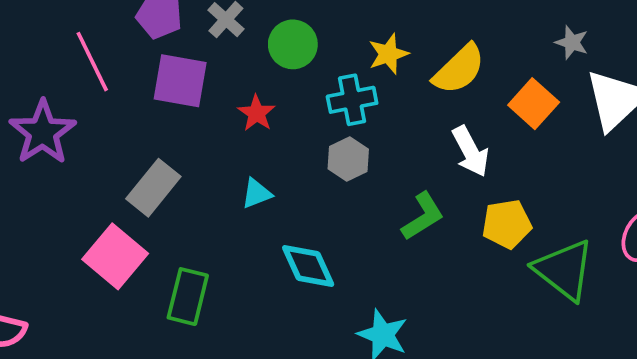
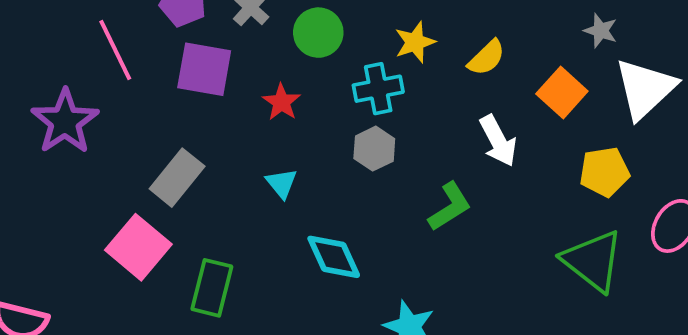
yellow semicircle: (459, 69) -> (487, 58), size x0.7
cyan triangle: (257, 193) -> (282, 183), turned -48
yellow pentagon: (507, 224) -> (604, 172), moved

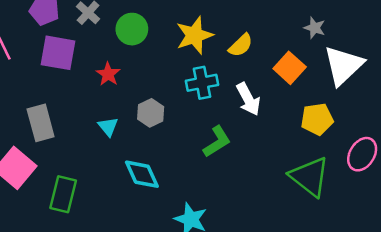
yellow star: (415, 42) -> (194, 35), size x1.4
cyan cross: (378, 89) -> (202, 83), moved
gray hexagon: (374, 149) -> (151, 113), moved
gray rectangle: (177, 178) -> (41, 123), turned -54

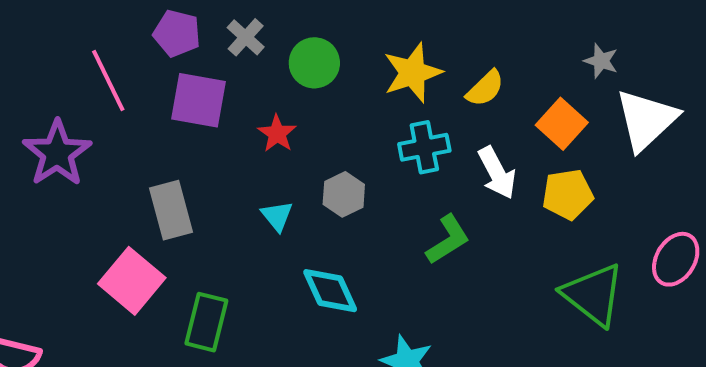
yellow pentagon: (317, 119) -> (568, 194), moved

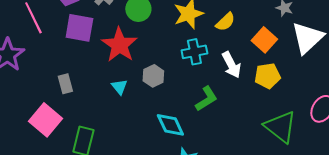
red star: (277, 134) -> (119, 45), size x1.8
gray rectangle: (171, 210) -> (65, 84), size x0.7
cyan diamond: (330, 291) -> (170, 125), moved

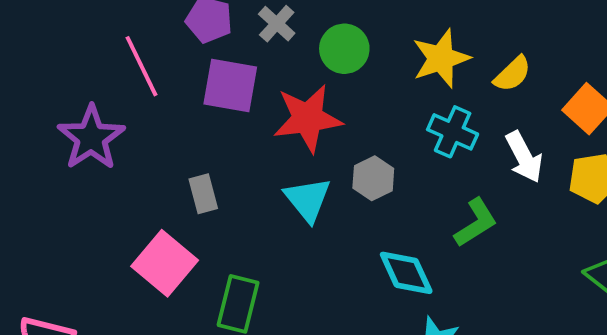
red star: (119, 45) -> (308, 118), turned 30
cyan cross: (194, 52) -> (453, 132), turned 35
cyan triangle: (119, 87) -> (308, 199), size x1.5

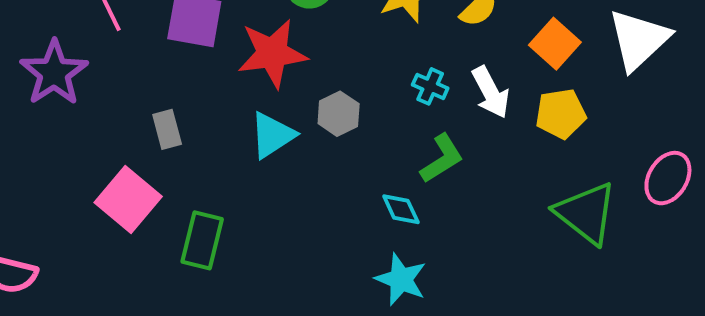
cyan cross: (453, 132) -> (430, 86), moved, size x0.7
cyan triangle: (308, 199) -> (272, 135), turned 36
cyan diamond: (406, 273) -> (401, 209), moved, size x0.7

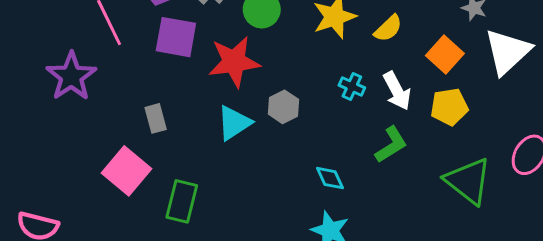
green L-shape: (442, 159) -> (391, 145), moved

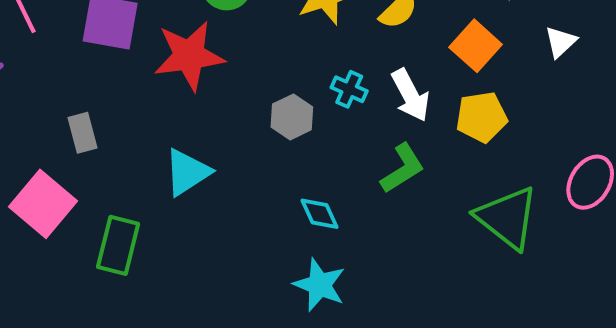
white triangle: (507, 52) -> (561, 42), size x0.5
gray hexagon: (284, 107) -> (292, 117), moved
cyan triangle: (234, 123) -> (187, 172), moved

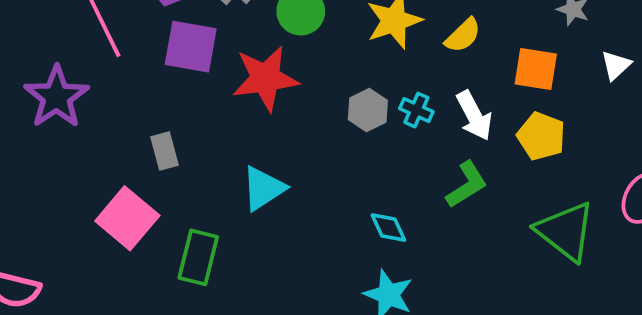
orange square: (476, 46) -> (536, 69), turned -33
gray hexagon: (292, 117) -> (368, 110), moved
yellow pentagon: (482, 117) -> (541, 136), turned 30

